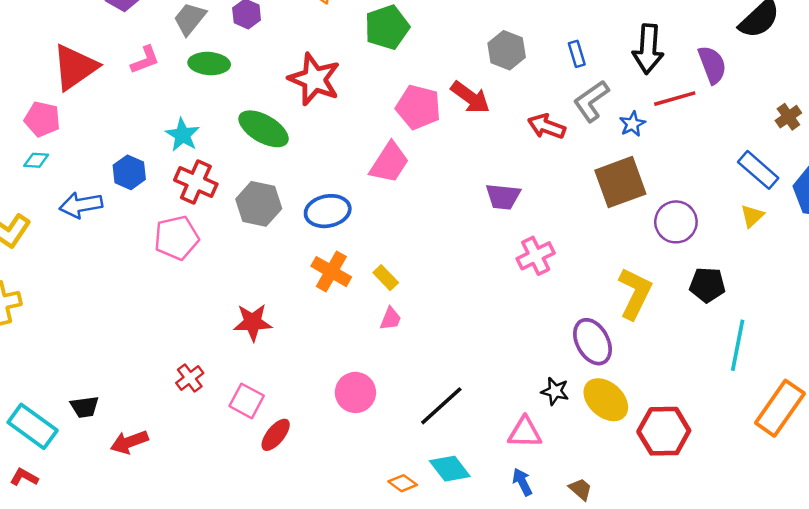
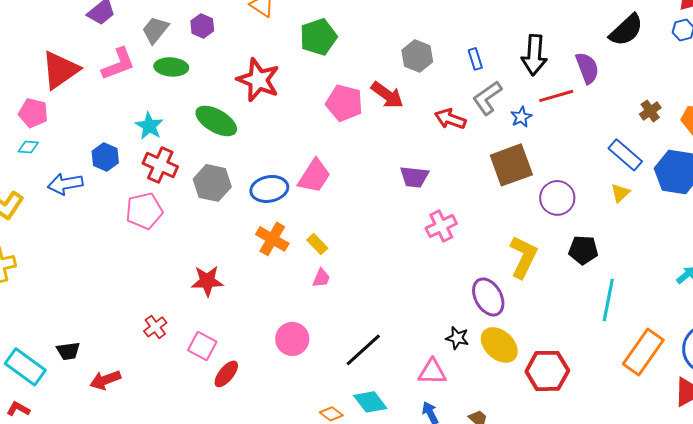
pink L-shape: (145, 60) -> (118, 64), size x1.4
pink trapezoid: (389, 163) -> (314, 176), moved

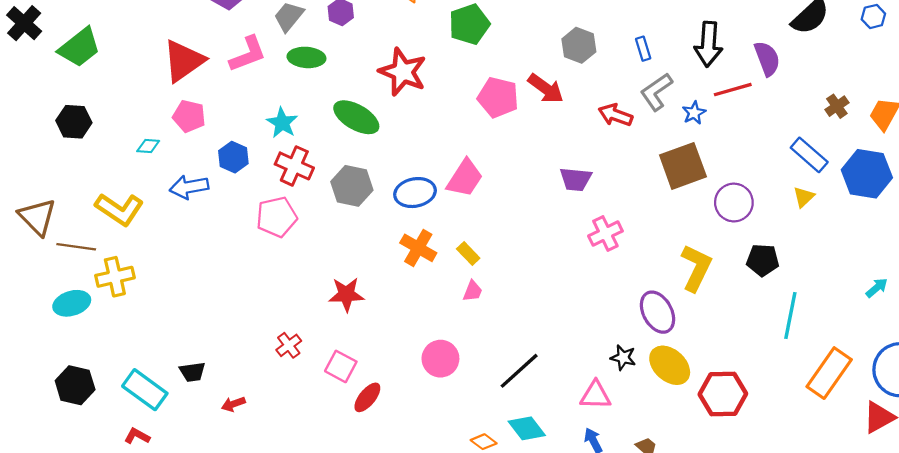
pink pentagon: (33, 113) -> (189, 116), moved
red arrow: (105, 380) -> (233, 404), size x0.7

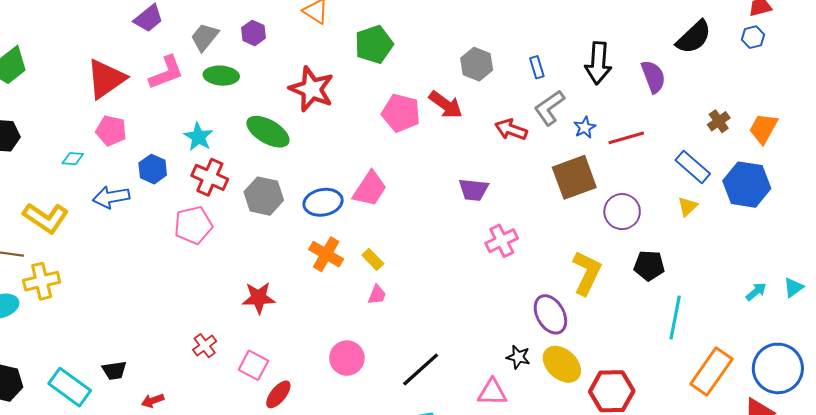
red line: (733, 90) -> (626, 138), moved

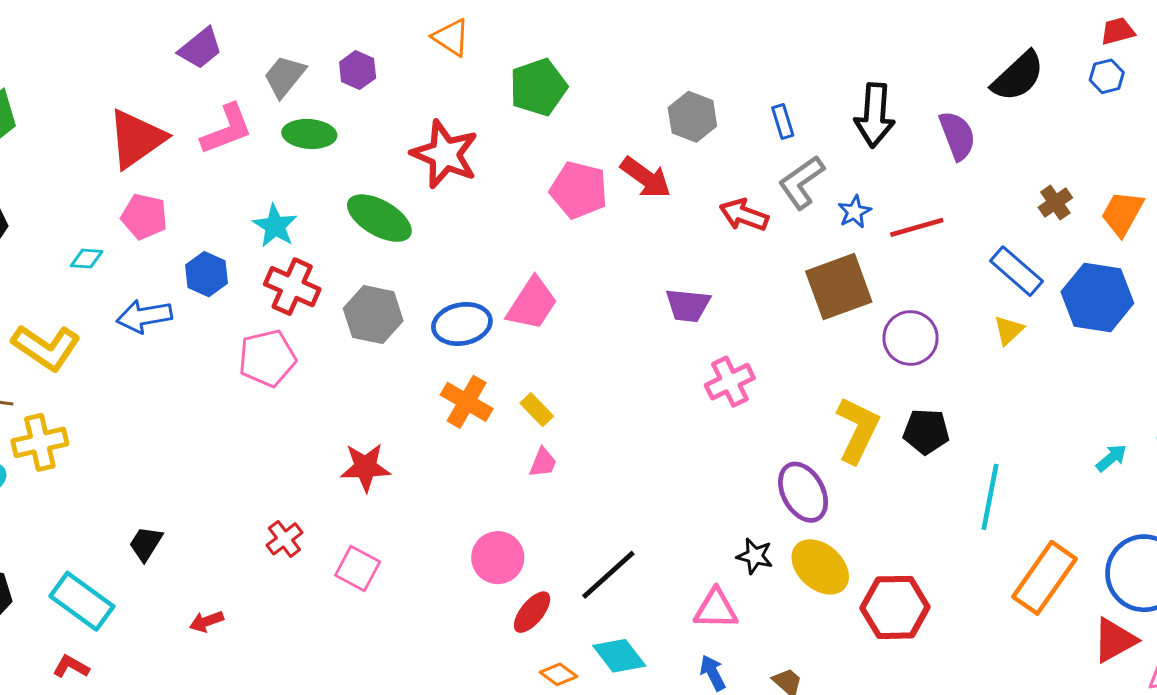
black pentagon: (649, 266) -> (926, 431), moved
black trapezoid: (114, 370) -> (146, 544), moved, turned 130
red ellipse: (278, 394) -> (532, 612), moved

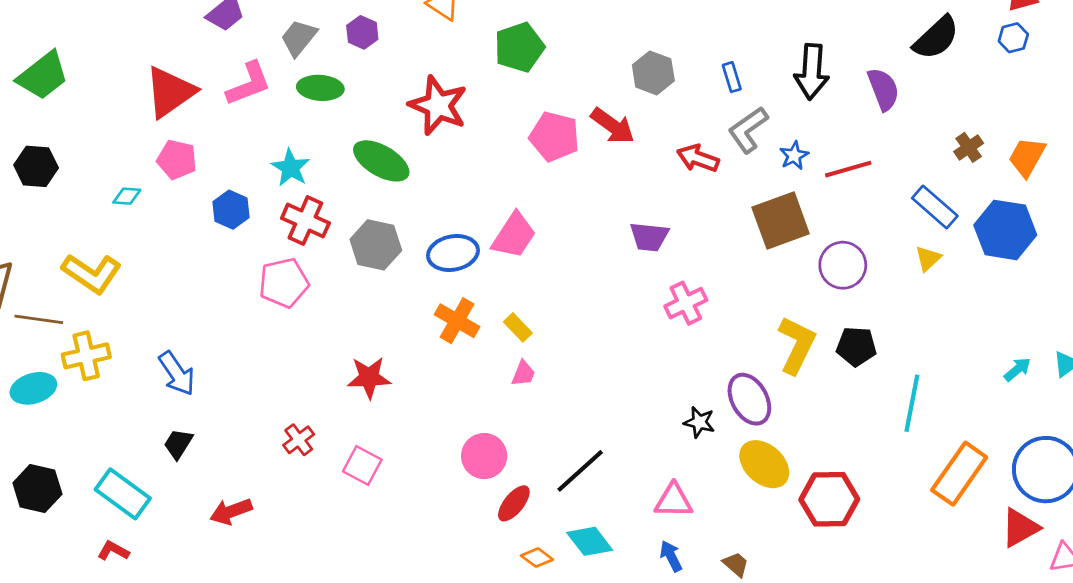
blue arrow: (144, 316) -> (177, 373), moved, turned -114
black star: (755, 556) -> (699, 422), moved
red arrow: (207, 621) -> (231, 512), size x1.4

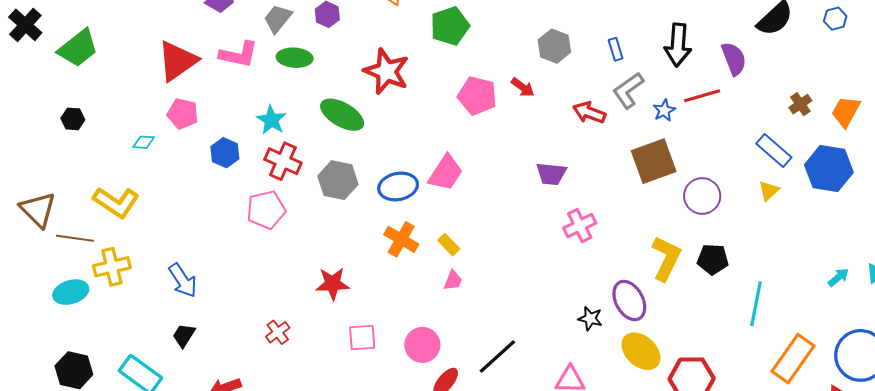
pink L-shape: (249, 84) -> (239, 55), turned 33
red arrow: (613, 126) -> (523, 87), size x0.7
black hexagon: (36, 166) -> (73, 119), size x0.7
red line: (848, 169) -> (702, 96), moved
pink square: (362, 465) -> (362, 337), moved, turned -32

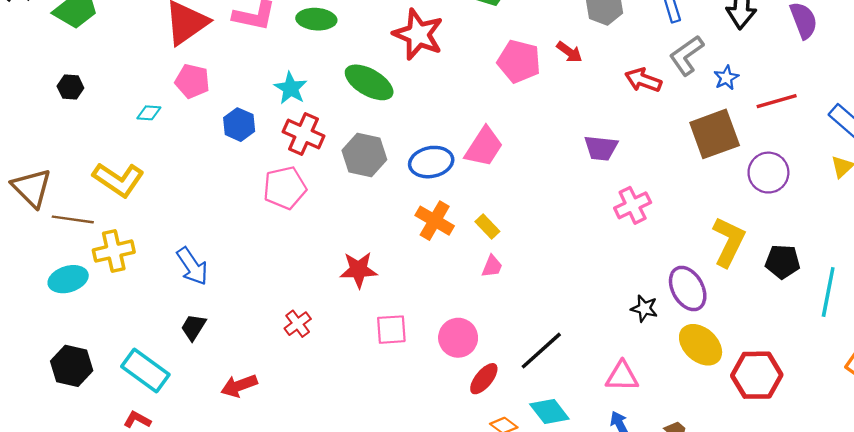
red line: (702, 96) -> (777, 101), moved
black pentagon: (713, 259) -> (783, 262), moved

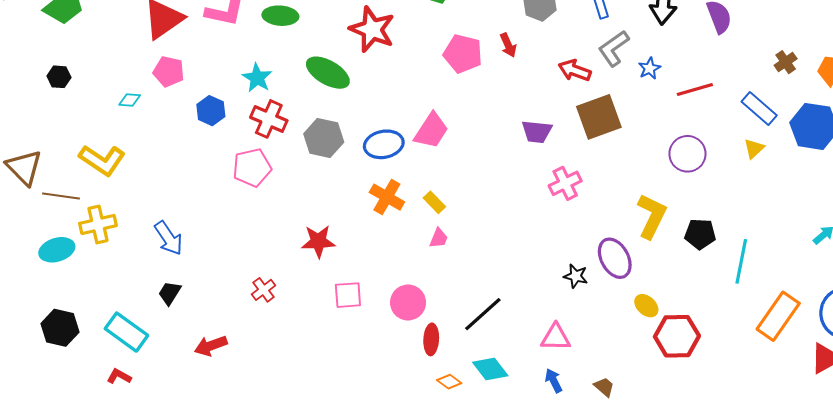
red arrow: (569, 52) -> (508, 45), turned 30
brown square: (715, 134) -> (599, 117), moved
yellow ellipse: (701, 345) -> (646, 306), moved, size x0.6
red ellipse: (484, 379) -> (431, 339), turned -36

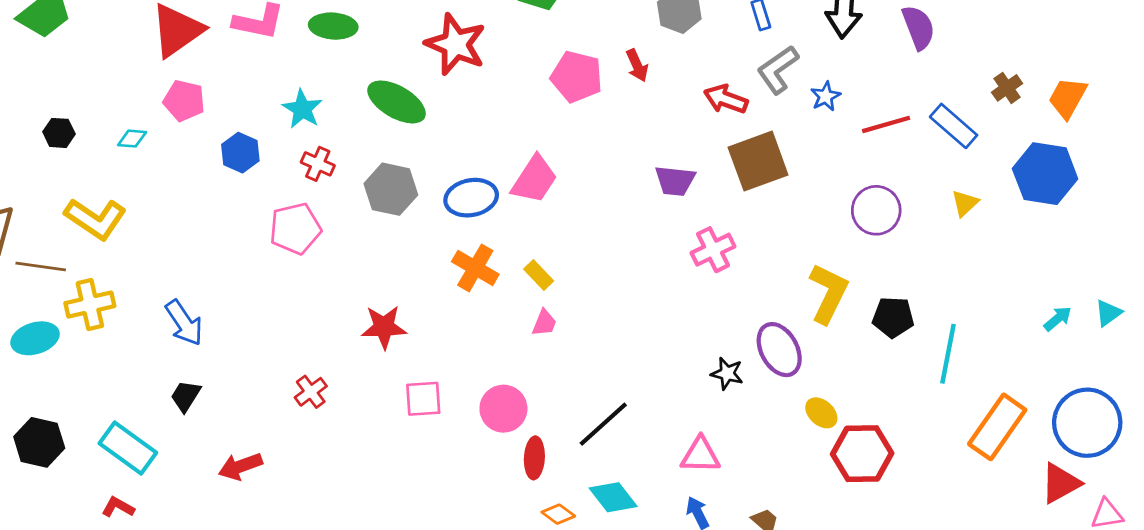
black hexagon: (59, 77) -> (59, 133), moved
blue rectangle: (759, 108) -> (954, 126), moved
red cross: (269, 119) -> (318, 164), size x0.7

